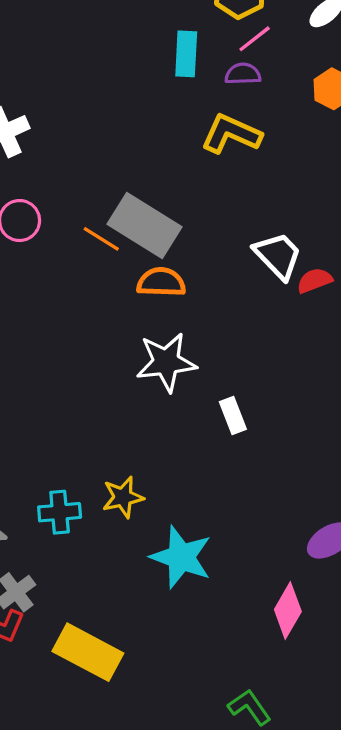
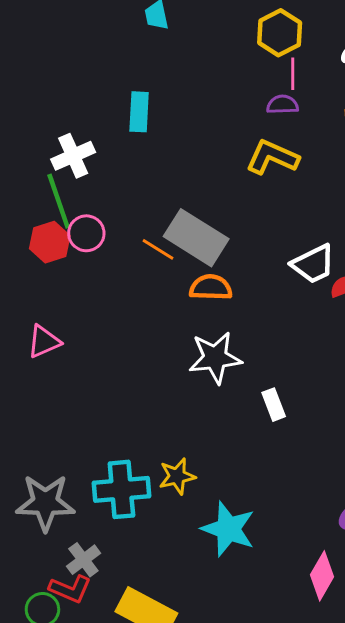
pink line: (255, 39) -> (293, 74), turned -52
cyan rectangle: (186, 54) -> (139, 112), moved
white trapezoid: (278, 256) -> (313, 264), turned 108
cyan cross: (60, 512) -> (121, 489), size x1.5

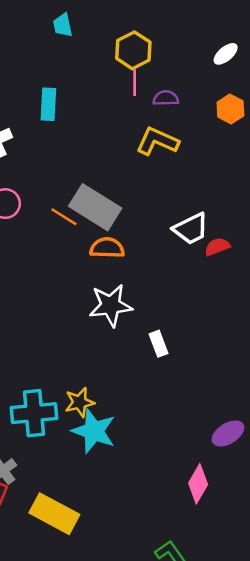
yellow hexagon: (280, 33) -> (133, 50), moved
pink line: (293, 74) -> (135, 83), moved
cyan star: (228, 529) -> (94, 431), moved

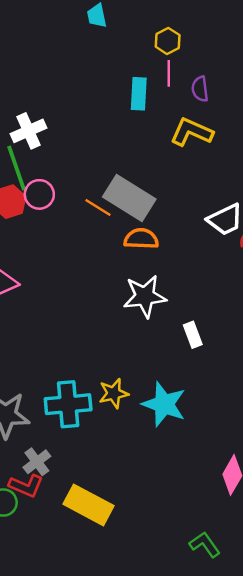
yellow hexagon: (133, 50) -> (168, 41), size x0.7
purple semicircle: (166, 98) -> (200, 89), turned -95
cyan rectangle: (48, 104) -> (139, 94), moved
cyan star: (94, 431) -> (164, 404), moved

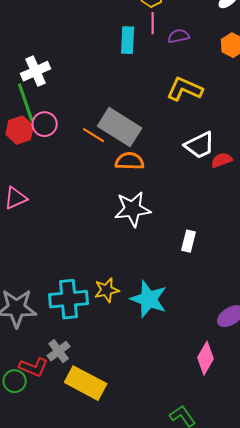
purple semicircle: (200, 89) -> (179, 36), turned 85
yellow L-shape: (192, 132) -> (185, 89), moved
white rectangle: (193, 335) -> (189, 241), moved, turned 35
gray cross: (37, 462) -> (59, 351), moved

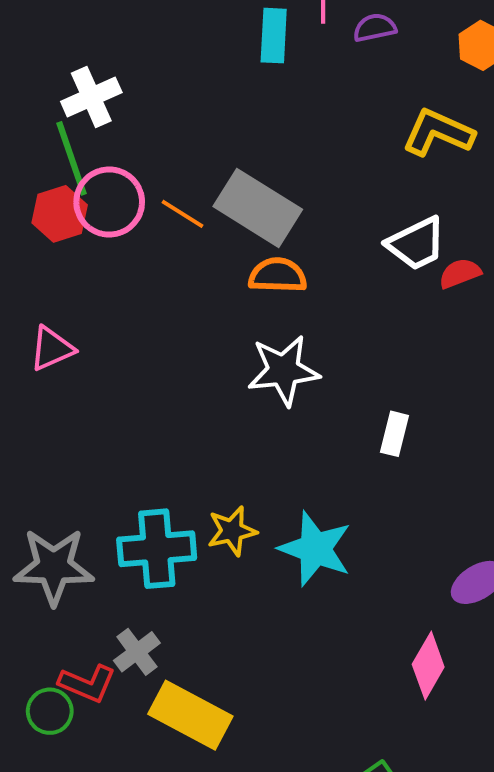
yellow L-shape: (185, 89) -> (438, 133), moved
pink circle: (45, 124) -> (109, 202), size x1.4
orange line: (94, 135) -> (182, 214), moved

